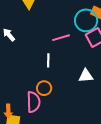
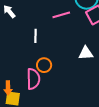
white line: (48, 60) -> (36, 36), moved

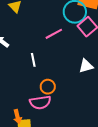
pink semicircle: (33, 79) -> (40, 102), turned 95

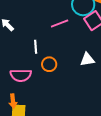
orange circle: (48, 87) -> (49, 64), moved
pink semicircle: (40, 102) -> (21, 75), moved

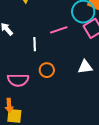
white line: (36, 47) -> (35, 44), moved

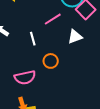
white triangle: (85, 67) -> (75, 37), moved

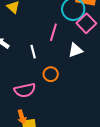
pink line: (53, 19) -> (53, 32), turned -42

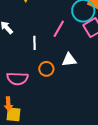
white triangle: (75, 50) -> (69, 60), moved

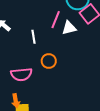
white triangle: (69, 60) -> (69, 28), moved

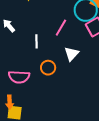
white triangle: (69, 28) -> (71, 54), moved, turned -42

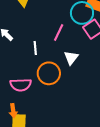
orange circle: (48, 68) -> (49, 73), size x1.5

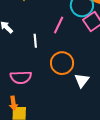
white triangle: (71, 58) -> (82, 80), moved
orange circle: (49, 73) -> (62, 63), moved

